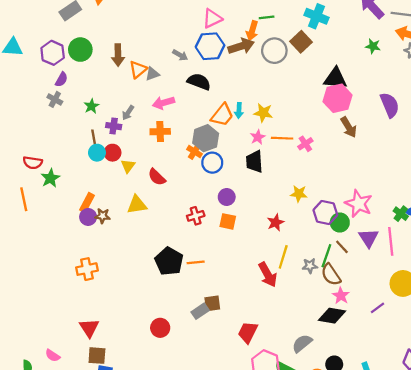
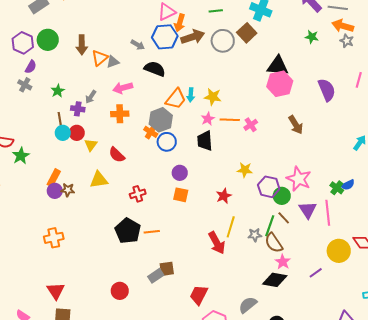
orange arrow: (252, 31) -> (180, 23), moved
brown arrow: (349, 127) -> (296, 125), moved
red cross: (196, 216) -> (138, 194), moved

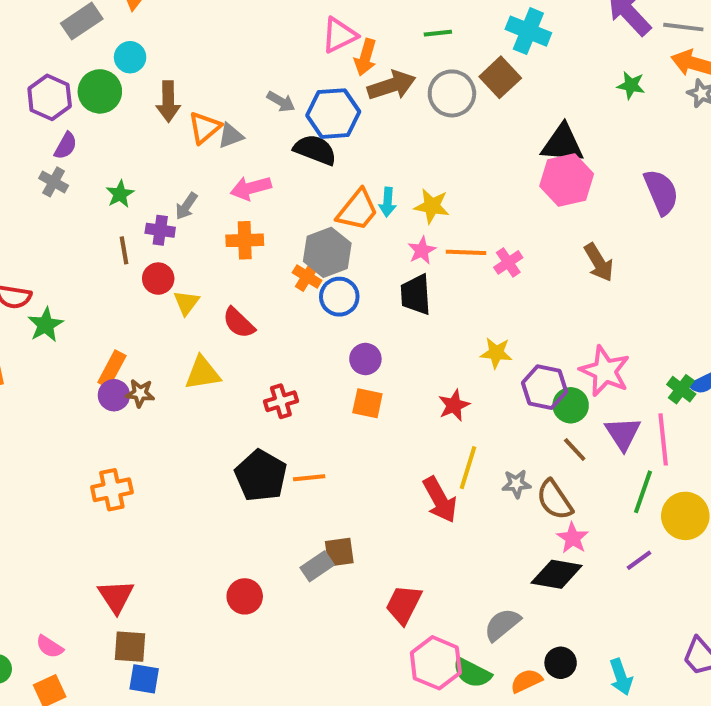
blue hexagon: (165, 37) -> (333, 114), moved
cyan circle: (63, 133) -> (130, 57), moved
green line: (270, 226) -> (643, 492), moved

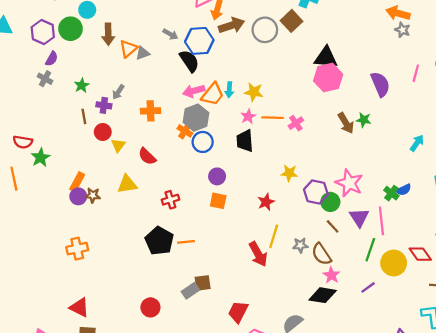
green star: (631, 85) -> (364, 120), moved
black semicircle: (315, 150) -> (189, 61), turned 35
pink arrow: (251, 188) -> (194, 91), moved
red triangle: (116, 596) -> (79, 307), turned -30

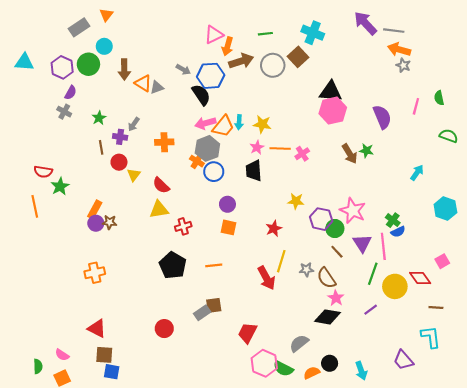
orange triangle: (128, 49) -> (143, 83), turned -48
yellow triangle: (127, 184) -> (159, 210), moved
blue semicircle: (404, 190) -> (398, 232), moved
orange line: (186, 242) -> (214, 265), moved

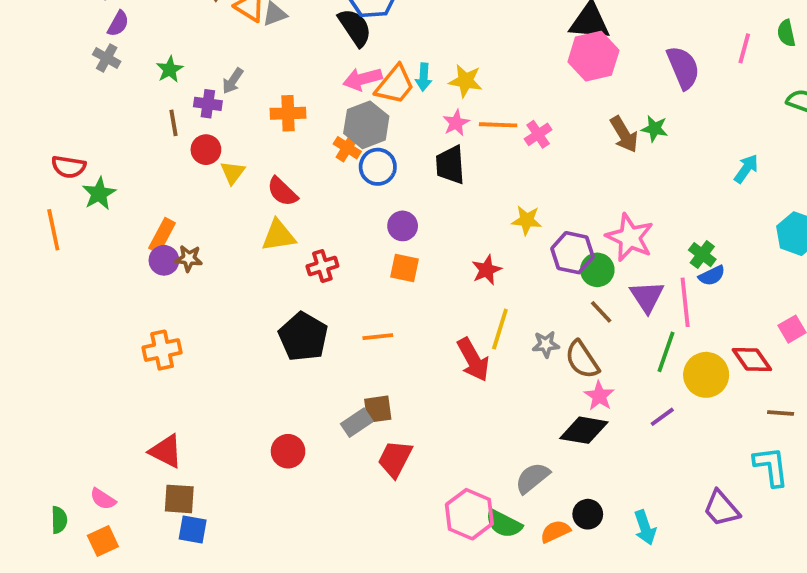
red trapezoid: (247, 333) -> (395, 459), moved

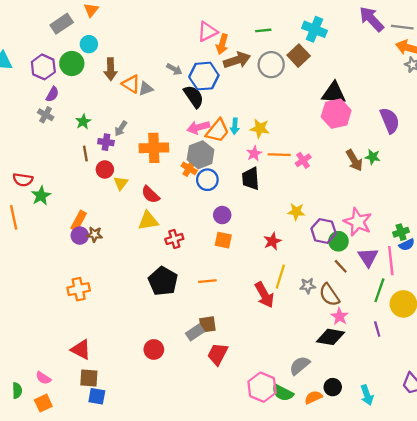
orange cross: (288, 113) -> (154, 148), size x1.4
green cross: (702, 255) -> (401, 232), turned 35
purple line: (662, 417) -> (377, 329), turned -70

